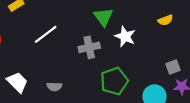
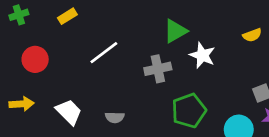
green triangle: (103, 17) -> (175, 31), turned 36

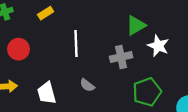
white line: (104, 53) -> (76, 44), turned -55
white trapezoid: (69, 112) -> (47, 93), turned -150
gray semicircle: (115, 117) -> (87, 85), moved, turned 35

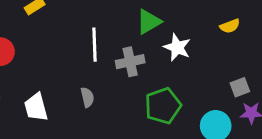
white line: (76, 44) -> (95, 45), moved
gray semicircle: (87, 85) -> (87, 97), turned -140

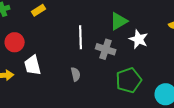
gray cross: (130, 62) -> (106, 49), turned 30
white trapezoid: (36, 107) -> (33, 65), moved

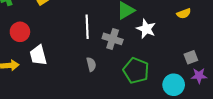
gray semicircle: (76, 74) -> (91, 64), moved
green pentagon: (129, 80) -> (136, 71), turned -30

